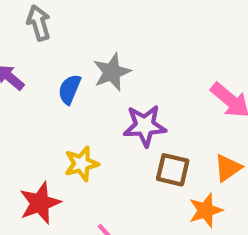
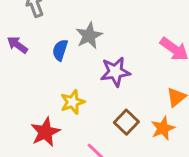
brown square: (173, 170) -> (126, 122), moved, turned 35

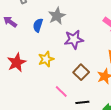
red star: (45, 132) -> (17, 63), moved

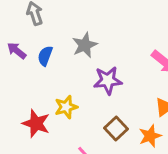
blue semicircle: (38, 25) -> (45, 56), moved
red star: (17, 63) -> (36, 123), moved, turned -30

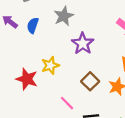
purple star: (108, 80) -> (83, 44), turned -30

